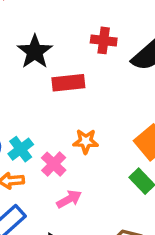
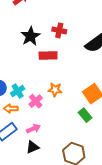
red cross: (104, 40) -> (59, 30), moved
pink arrow: (69, 199) -> (33, 129), moved

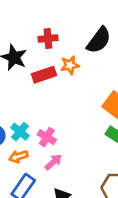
orange star: (55, 90) -> (70, 65), moved
pink arrow: (33, 129) -> (53, 162), moved

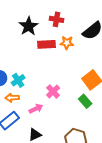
pink cross: (47, 137) -> (53, 91), moved

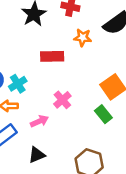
red rectangle: (47, 44) -> (52, 56), moved

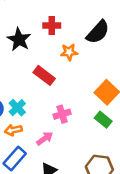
red rectangle: (52, 56) -> (44, 75), turned 50
pink cross: (62, 100) -> (62, 114), turned 35

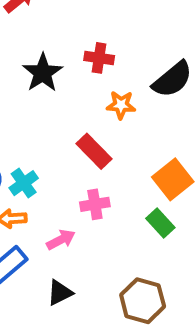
red rectangle: (44, 75) -> (94, 151), moved

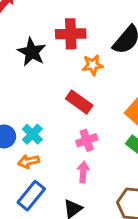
red cross: (99, 58) -> (71, 34), size x1.4
pink arrow: (61, 240) -> (83, 172), moved, turned -48

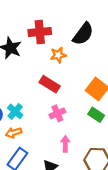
pink arrow: (83, 172) -> (65, 144), moved

